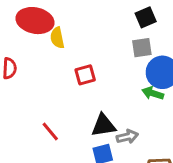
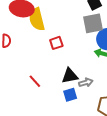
yellow semicircle: (57, 38) -> (37, 19), size x1.6
gray square: (142, 48) -> (93, 23), size x1.5

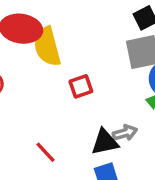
gray arrow: (86, 82) -> (125, 133), moved

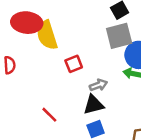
gray arrow: (125, 133) -> (98, 85), moved

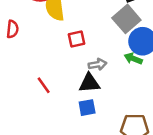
gray square: (119, 36) -> (126, 19), turned -36

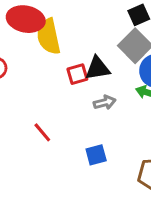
black triangle: (89, 83) -> (98, 68), moved

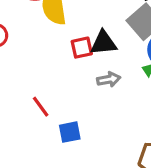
blue square: (96, 155) -> (70, 132), moved

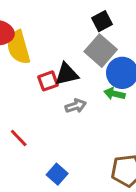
blue square: (70, 132) -> (57, 174), moved, turned -30

